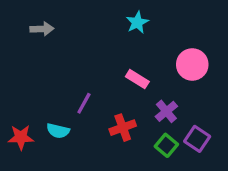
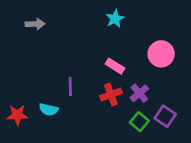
purple line: (84, 103) -> (70, 86), turned -30
red cross: (123, 128) -> (111, 95), moved

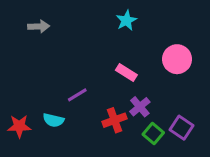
purple line: (70, 86) -> (77, 95), turned 60
purple cross: (139, 93) -> (140, 107), moved
red cross: (111, 95) -> (115, 120), moved

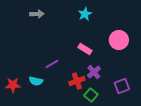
gray arrow: (39, 26) -> (37, 14), moved
purple square: (181, 128) -> (122, 86), turned 35
green square: (153, 134) -> (91, 95), moved

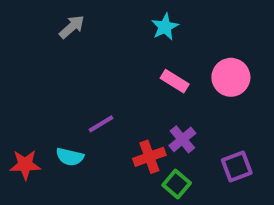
gray arrow: (37, 14) -> (72, 27), turned -40
pink rectangle: (85, 49) -> (175, 81), moved

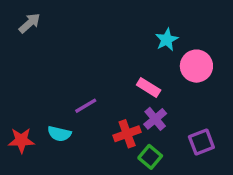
gray arrow: (72, 27) -> (30, 23), moved
cyan star: (165, 27) -> (167, 40), moved
pink rectangle: (175, 81) -> (149, 88), moved

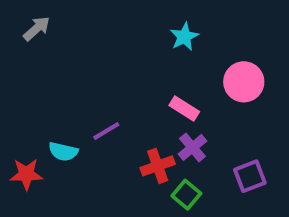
cyan star: (167, 40) -> (184, 37), moved
cyan semicircle: (59, 134) -> (63, 152), moved

